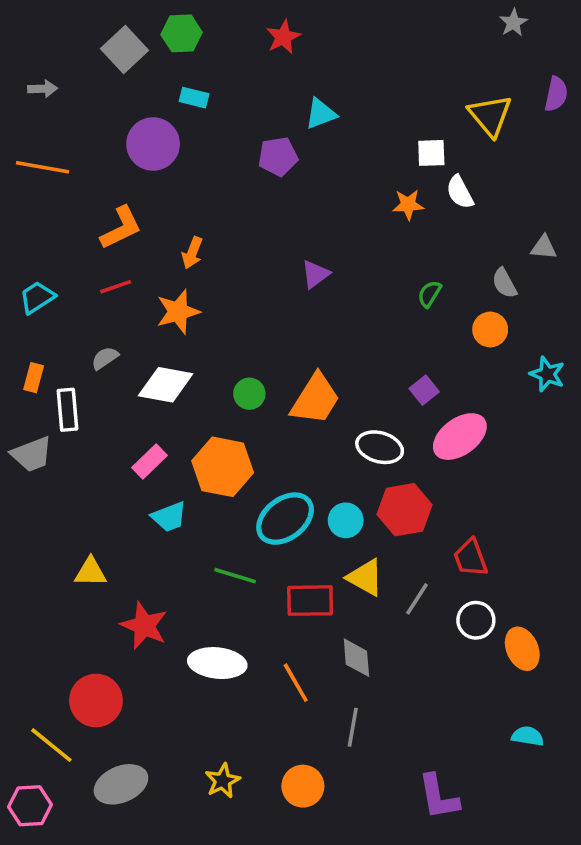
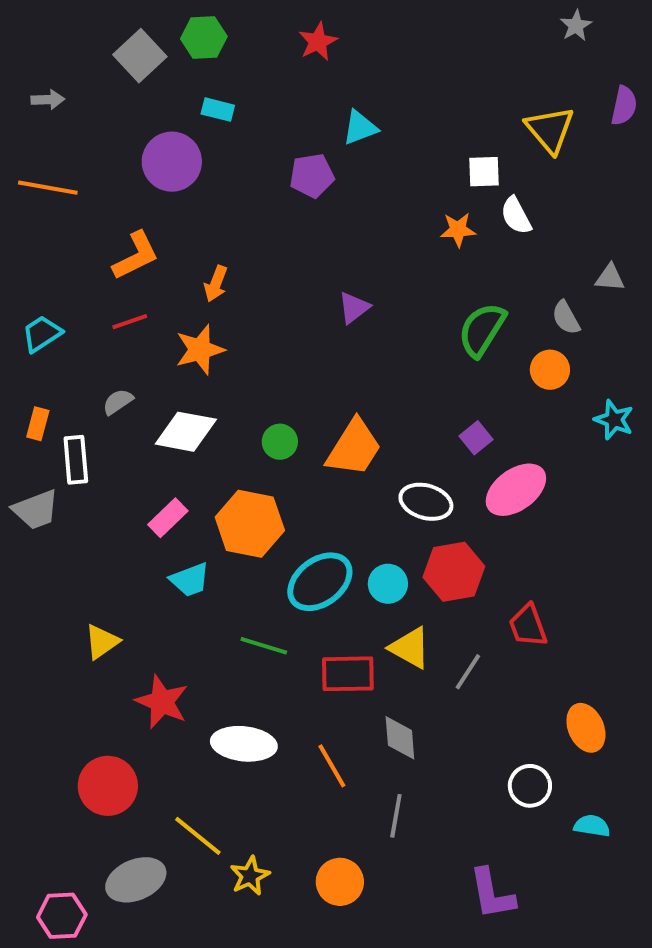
green semicircle: (430, 294) -> (482, 330), size x1.8
yellow triangle: (91, 572) -> (102, 642), turned -36
white circle: (476, 620) -> (530, 786), moved
yellow line: (51, 745) -> (198, 836), moved
pink hexagon: (30, 806) -> (62, 916), moved

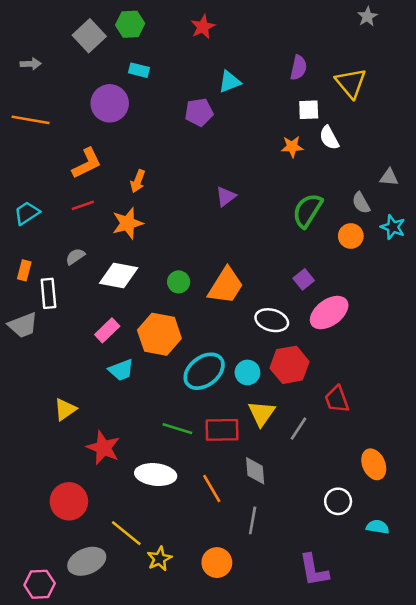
purple semicircle: (624, 106) -> (298, 68), moved
cyan star: (614, 420) -> (393, 227), moved
green line: (264, 646) -> (177, 429), moved
yellow triangle: (410, 648) -> (261, 413), turned 36

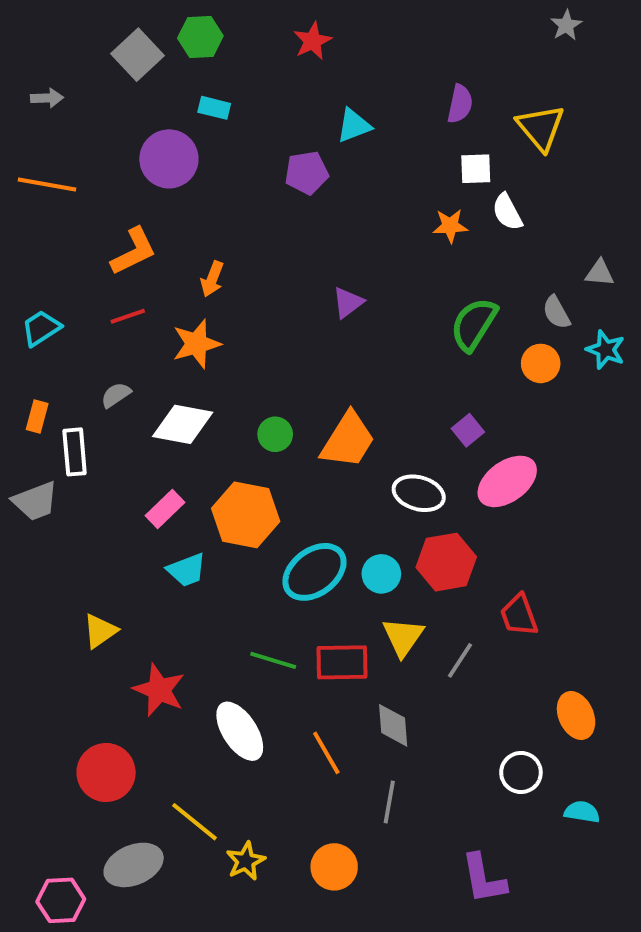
white ellipse: (156, 475) -> (240, 731), turned 51

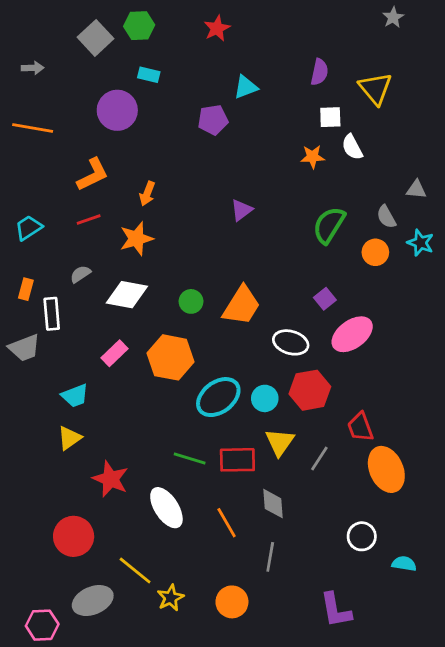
cyan trapezoid: (187, 570) -> (75, 396), moved
orange ellipse: (576, 715) -> (386, 469), moved, size x1.4

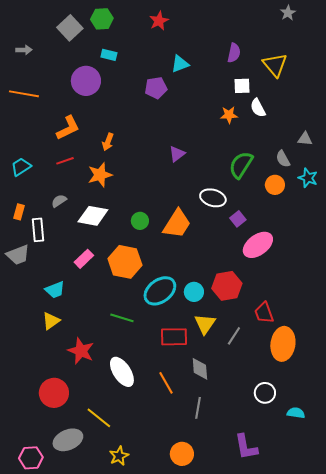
white ellipse: (291, 342) -> (213, 198), moved
green line: (190, 459) -> (122, 318), moved
orange ellipse: (386, 469) -> (283, 344), turned 32
yellow star: (171, 598) -> (119, 456), moved
orange circle: (232, 602) -> (182, 454), moved

